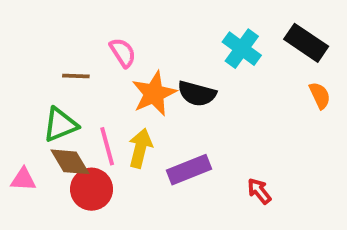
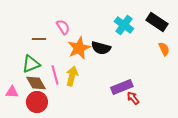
purple rectangle: (189, 170) -> (122, 87), moved
red circle: (92, 189) -> (37, 102), moved

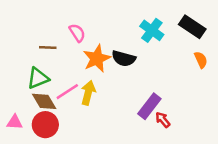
pink line: (55, 75) -> (67, 92), turned 72
purple rectangle: (122, 87) -> (149, 106), turned -30
pink triangle: (12, 92) -> (15, 122), moved

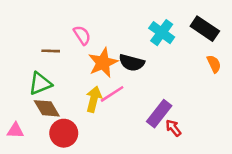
pink line: (67, 92) -> (112, 94), moved
red circle: (45, 125) -> (64, 133), moved

